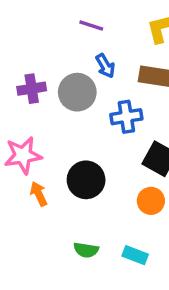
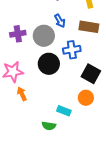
black circle: (86, 180) -> (49, 64), moved
cyan rectangle: (135, 255) -> (64, 111), moved

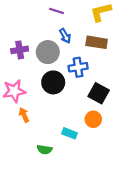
green semicircle: (49, 126) -> (45, 150), moved

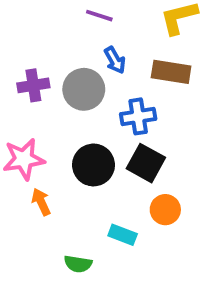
black circle: (53, 82) -> (93, 165), moved
black square: (99, 93) -> (146, 163), moved

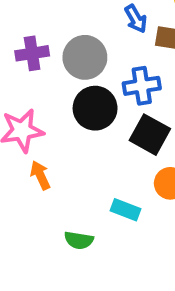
blue arrow: (115, 60) -> (136, 19), moved
black circle: (93, 165) -> (95, 108), moved

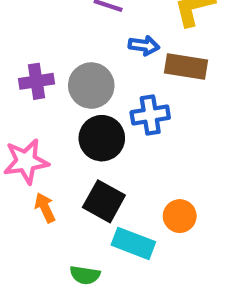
blue arrow: (136, 19) -> (144, 45), turned -52
black square: (150, 135) -> (104, 201), moved
cyan rectangle: (126, 210) -> (133, 243), size x1.4

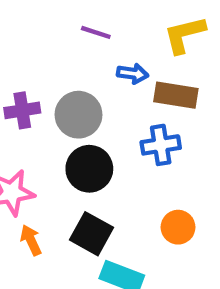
blue cross: (150, 115) -> (161, 145), moved
orange circle: (180, 216) -> (178, 227), moved

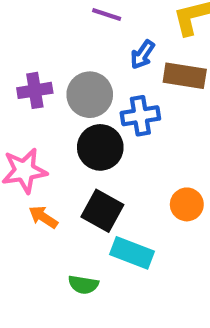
blue arrow: (133, 74) -> (142, 55), turned 116
blue cross: (161, 145) -> (140, 116), moved
orange arrow: (31, 240) -> (43, 217), turned -32

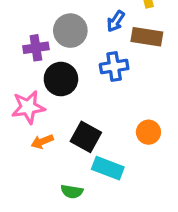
gray circle: (90, 95) -> (70, 31), moved
black circle: (100, 147) -> (61, 79), moved
orange arrow: (43, 217) -> (42, 142), turned -55

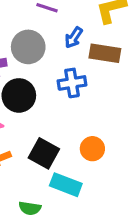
orange circle: (148, 132) -> (92, 149), moved

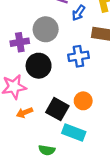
blue arrow: (74, 38) -> (78, 13), moved
orange circle: (92, 149) -> (83, 101), moved

